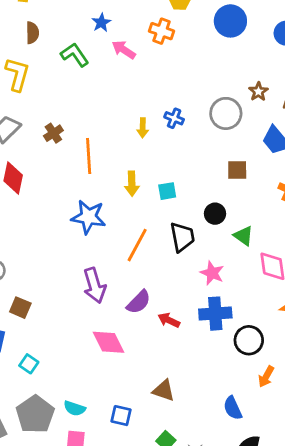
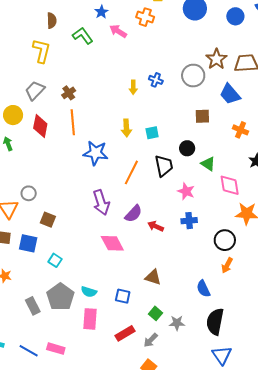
brown star: (258, 92) -> (216, 59), size x1.5
orange line: (89, 156) -> (73, 122), moved
blue cross: (215, 314) -> (189, 221), size x0.7
black circle: (249, 340) -> (225, 240), moved

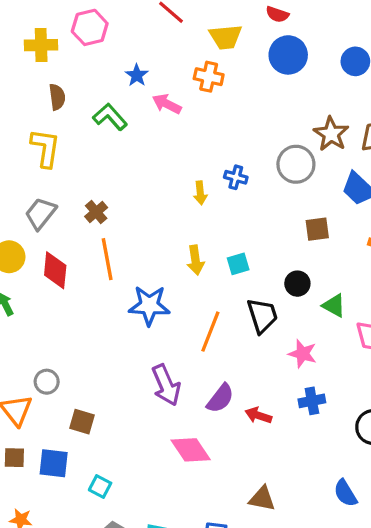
blue semicircle: (203, 289) -> (345, 493), moved

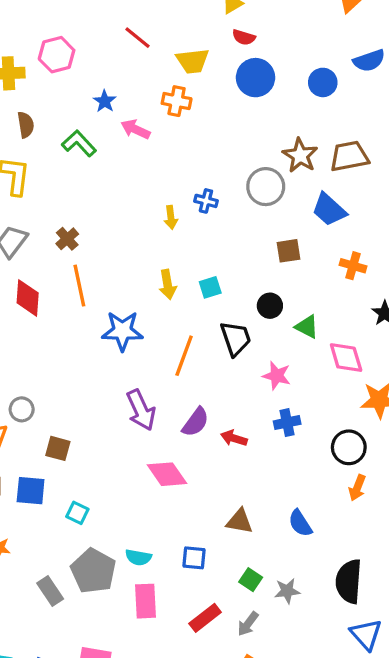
blue semicircle: (345, 493) -> (300, 523), moved

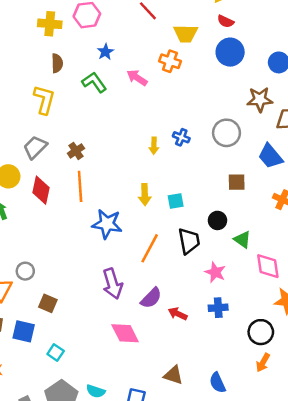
blue star: (105, 101) -> (105, 52), moved
brown star: (300, 155) -> (260, 99), moved, turned 30

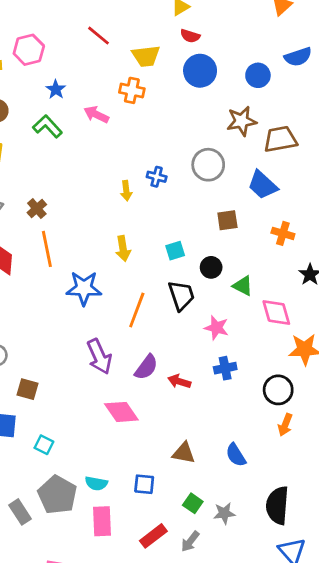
cyan square: (176, 201) -> (175, 251), moved

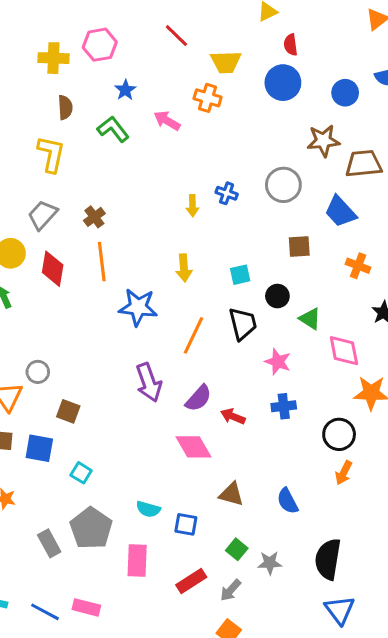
red semicircle: (190, 36) -> (291, 45), moved, turned 60
pink diamond: (121, 412) -> (194, 447), moved
cyan semicircle: (96, 483) -> (148, 509), moved

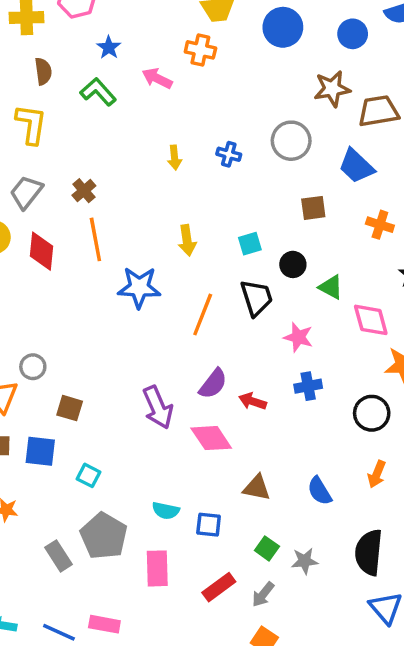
yellow arrow: (193, 206) -> (175, 158), moved
purple arrow: (149, 382) -> (158, 407), moved
orange arrow: (344, 473) -> (377, 474), moved

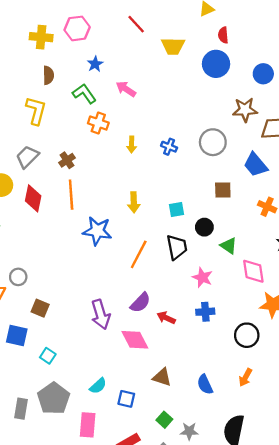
orange cross: (200, 50) -> (98, 123), moved
cyan semicircle: (166, 511) -> (98, 386), turned -60
gray rectangle: (58, 556) -> (21, 409), turned 36

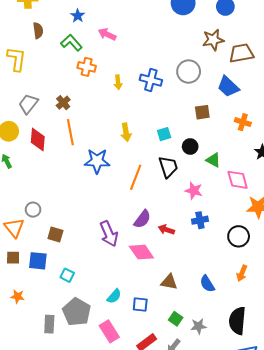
yellow L-shape: (36, 111) -> (16, 59), moved
blue cross: (169, 147) -> (151, 80), size x1.5
pink rectangle: (88, 425) -> (109, 331), turned -30

